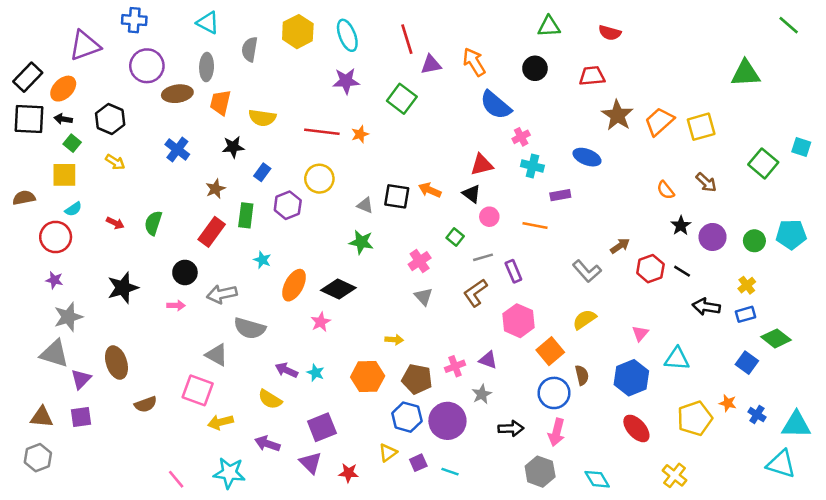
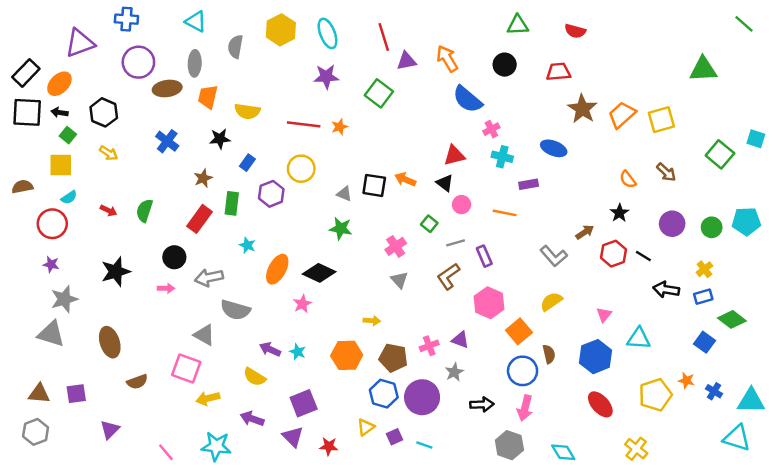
black star: (681, 226) -> (619, 213), moved
purple triangle: (81, 379) -> (110, 430), moved

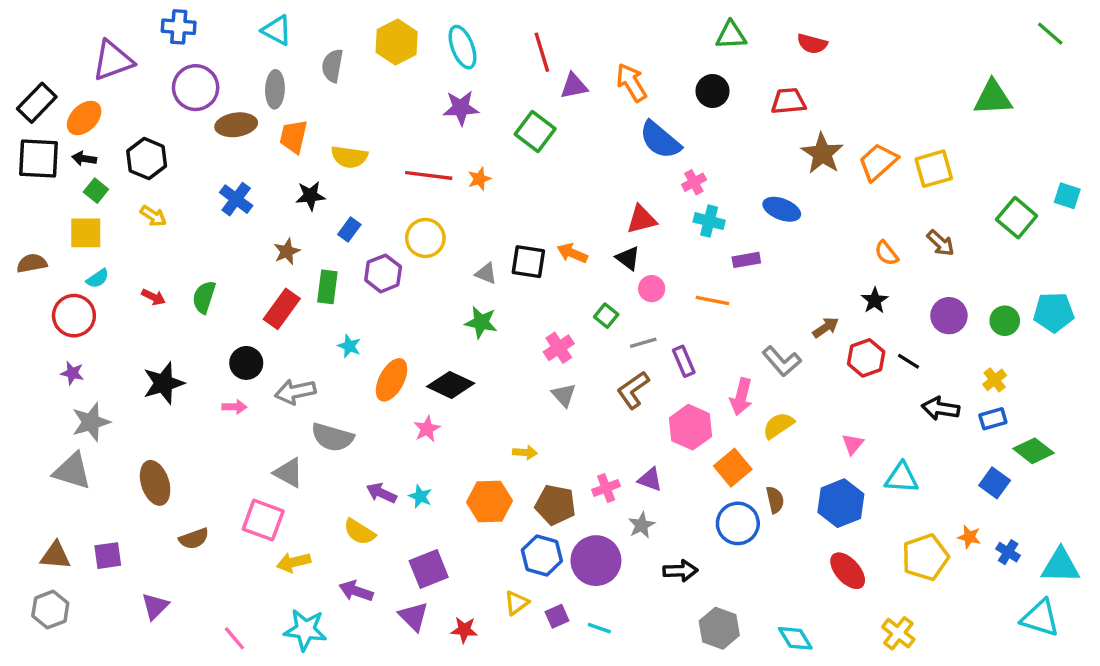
pink arrow: (525, 408) -> (741, 397), moved

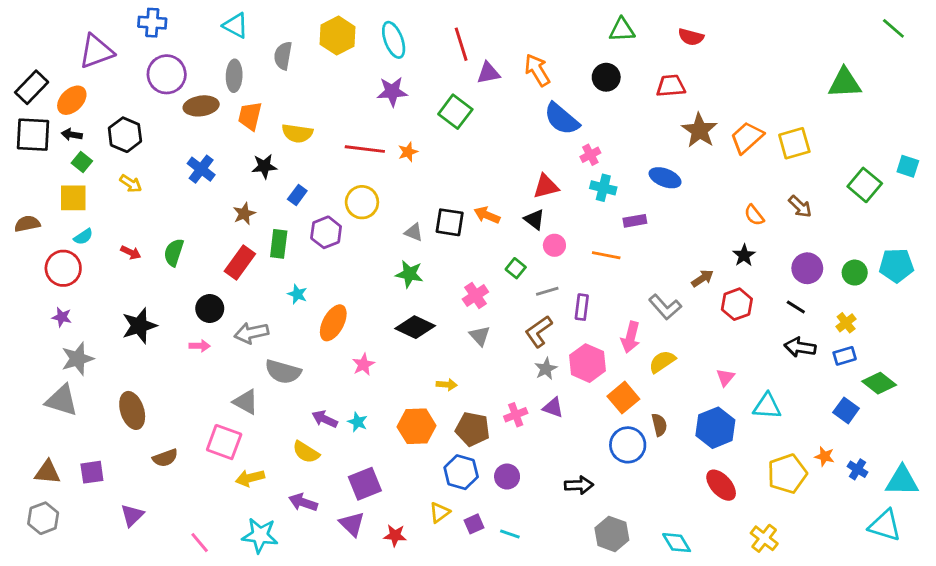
purple rectangle: (684, 361) -> (582, 307), turned 30
black line: (908, 361) -> (796, 307), moved
black diamond: (451, 385) -> (415, 327), moved
gray star: (642, 525) -> (546, 369), moved
purple circle: (596, 561) -> (507, 477), size x0.6

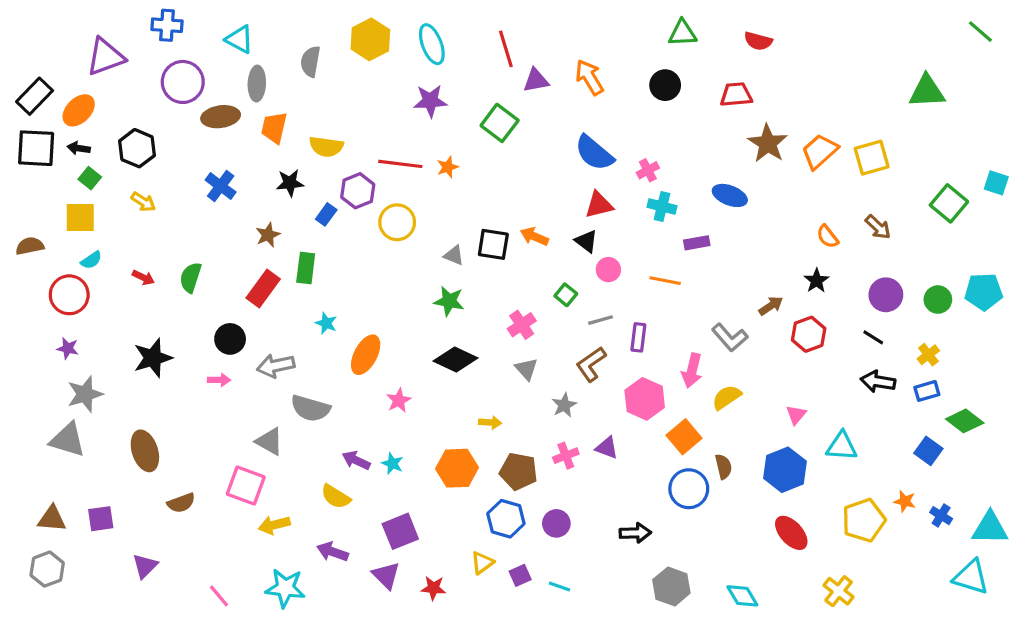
cyan triangle: (236, 25) -> (239, 39), moved
blue semicircle: (562, 119) -> (594, 153), moved
purple hexagon: (326, 232) -> (358, 191), moved
gray star: (546, 369) -> (564, 405), moved

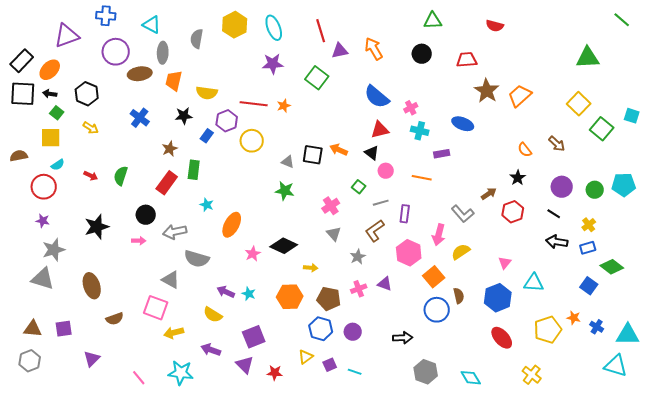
red semicircle: (758, 41) -> (495, 26), moved
yellow square: (872, 158) -> (579, 104), moved, turned -30
black diamond: (455, 359) -> (284, 246), moved

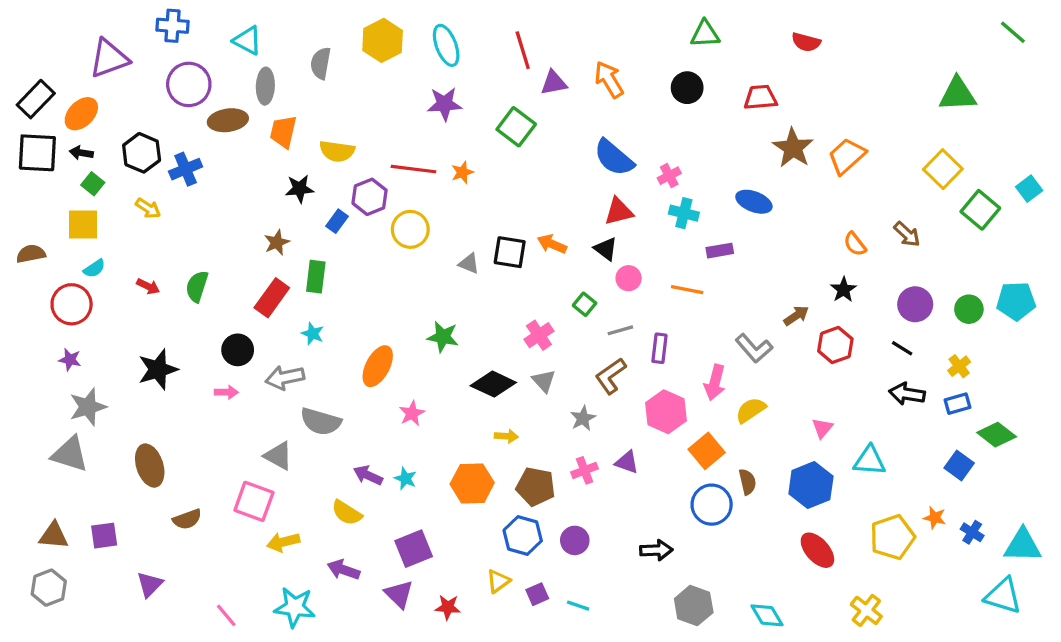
cyan square: (632, 116) -> (1029, 189), turned 35
blue cross: (140, 118) -> (186, 169), moved, turned 30
green star: (285, 191) -> (443, 337), moved
cyan star: (207, 205) -> (313, 334), moved
black diamond: (284, 246) -> (493, 384), moved

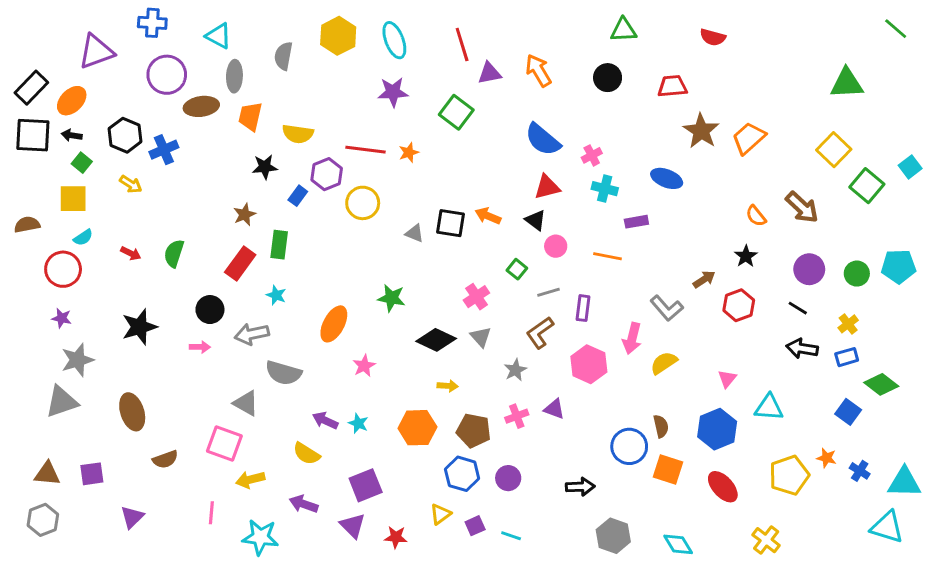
brown arrow: (907, 234) -> (802, 207), size x1.4
orange square: (707, 451) -> (668, 469), moved, turned -32
gray triangle: (70, 454) -> (62, 402), turned -36
pink line: (226, 615) -> (211, 513), moved, turned 45

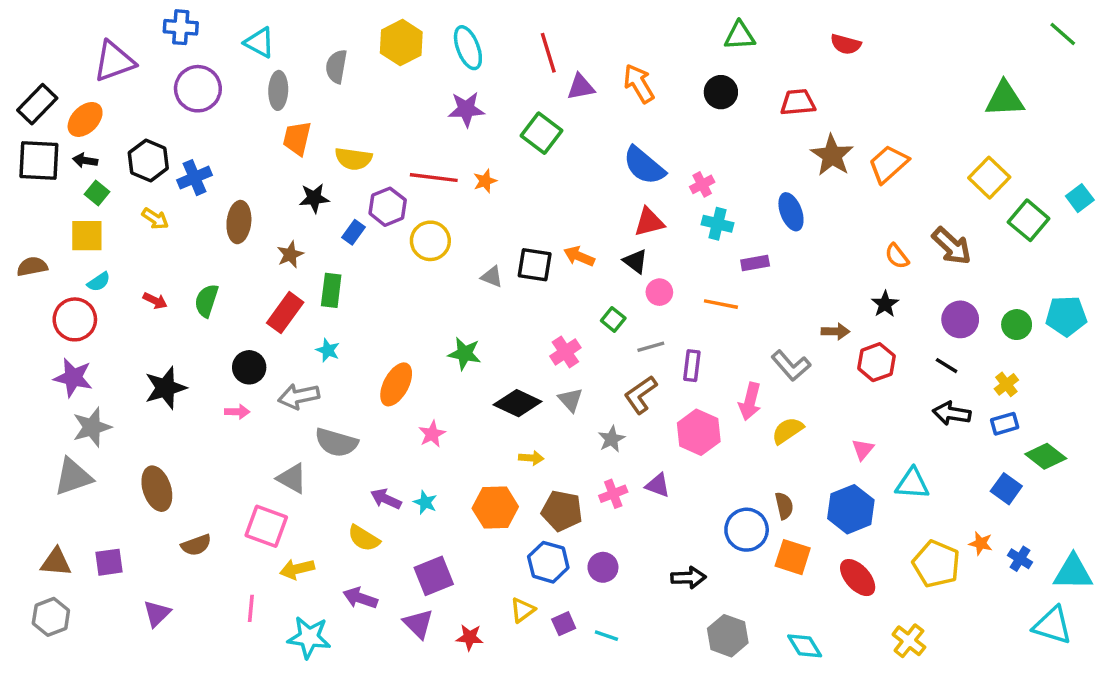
brown ellipse: (201, 106) -> (239, 222), moved, turned -76
blue ellipse: (667, 178) -> (791, 212), turned 48
brown arrow: (704, 279) -> (835, 331), turned 35
purple star: (62, 318) -> (73, 378), size x1.6
yellow pentagon: (789, 475) -> (936, 564), turned -30

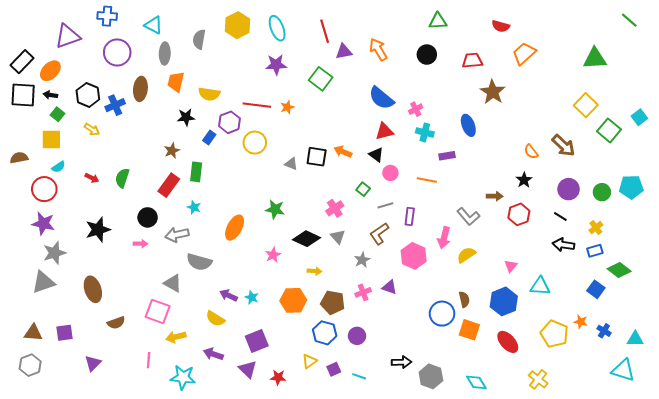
orange trapezoid: (888, 164) -> (524, 53), moved
brown ellipse: (239, 222) -> (140, 89), moved
pink star: (432, 434) -> (273, 255), moved
cyan triangle: (1073, 572) -> (635, 339), size x0.7
black arrow: (688, 578) -> (402, 362), moved

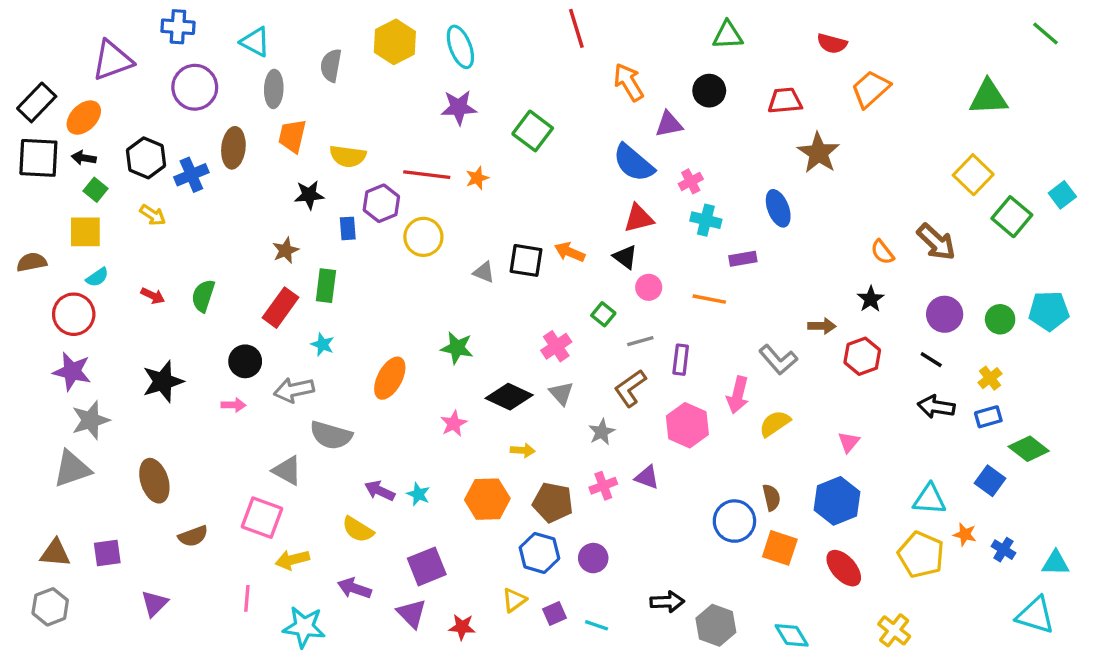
red line: (325, 31) -> (576, 28), moved
purple triangle: (344, 51) -> (669, 124), moved
blue rectangle: (209, 137) -> (348, 228), turned -40
cyan triangle: (540, 286) -> (929, 499), moved

